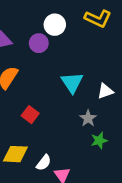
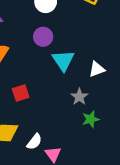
purple circle: (39, 43) -> (43, 37), moved
red square: (30, 115) -> (21, 93), turned 35

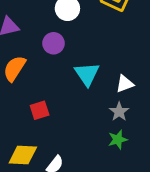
purple circle: (43, 37) -> (54, 43), moved
gray star: (79, 97) -> (119, 112), moved

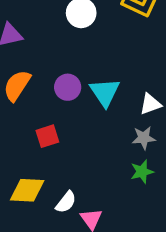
purple circle: (54, 43) -> (68, 87), moved
gray star: (119, 112) -> (144, 138), turned 30

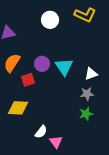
red square: (47, 136) -> (28, 80), moved
yellow diamond: (27, 190) -> (18, 108), moved

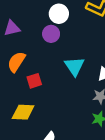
purple circle: (42, 64) -> (51, 34), moved

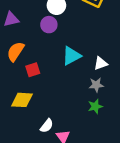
cyan triangle: (75, 66) -> (71, 56), turned 36

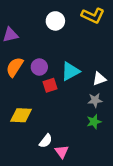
purple circle: (49, 25) -> (39, 67), moved
red square: (33, 70) -> (50, 85), moved

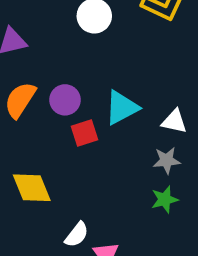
white triangle: (99, 79) -> (174, 121), turned 32
yellow diamond: (21, 115) -> (32, 188), turned 65

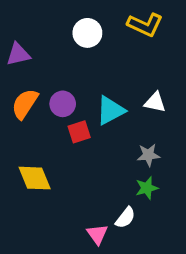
white triangle: (174, 121) -> (155, 102), moved
white semicircle: (77, 235) -> (125, 218), moved

